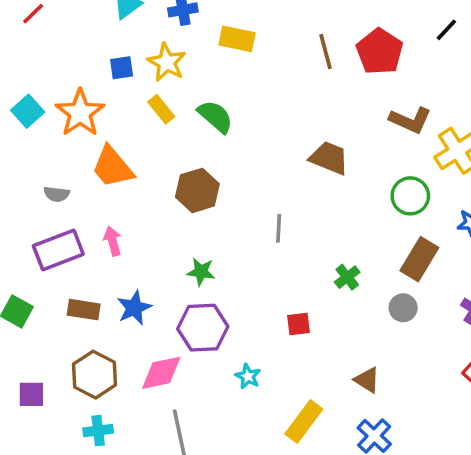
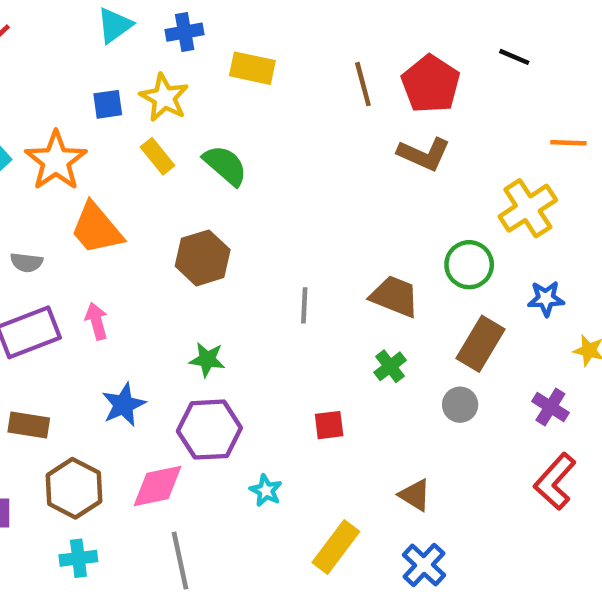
black line: (446, 30) -> (514, 57), turned 70
brown L-shape: (410, 120) -> (424, 154), moved
brown trapezoid: (329, 158) -> (395, 296), moved
brown rectangle: (84, 310) -> (29, 425), moved

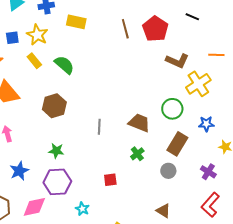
brown L-shape: (424, 154) -> (177, 61), moved
brown triangle: (415, 495) -> (163, 211), moved

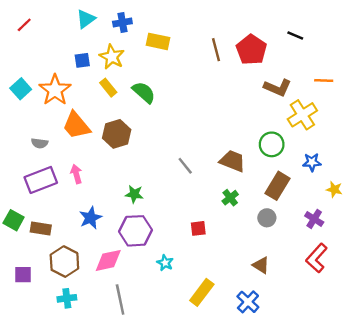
brown hexagon: (54, 106) -> (117, 134), moved
gray line: (99, 127) -> (185, 166), turned -42

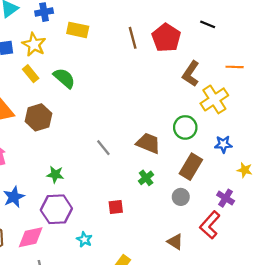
brown L-shape: (278, 88) -> (191, 74), turned 100
red L-shape: (317, 258) -> (210, 225), moved

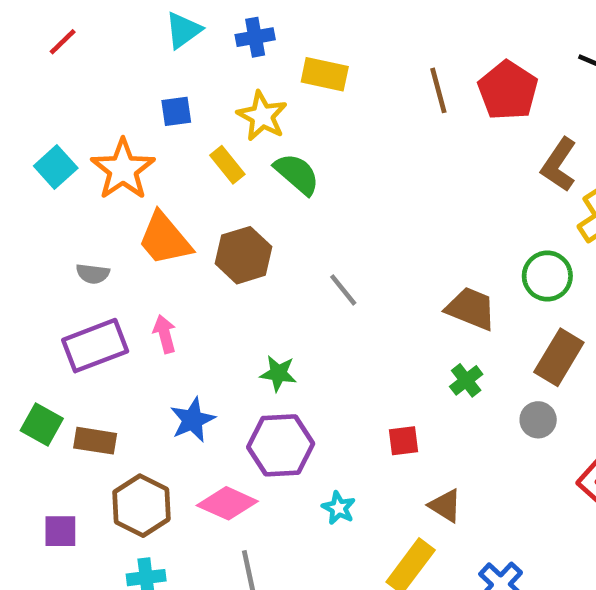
yellow star: (34, 45) -> (262, 116), moved
gray line: (103, 148) -> (343, 290), moved
pink diamond: (31, 237) -> (227, 503), turned 36
brown triangle: (175, 242) -> (445, 506), moved

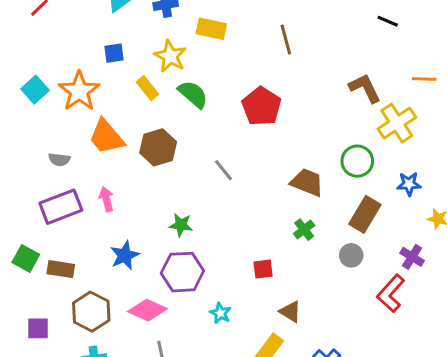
red pentagon: (508, 90) -> (261, 106), moved
brown L-shape: (559, 165) -> (365, 88), turned 120

